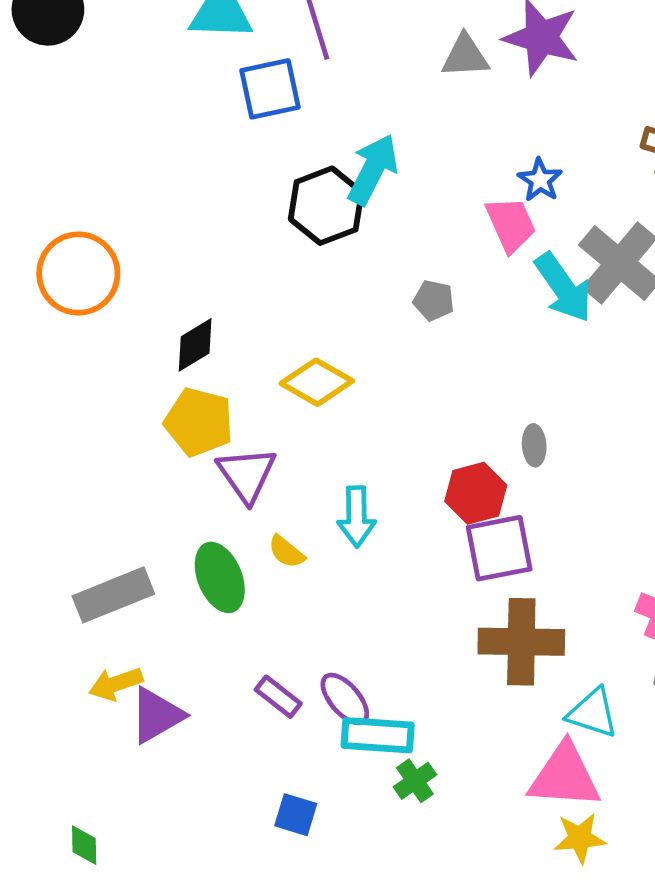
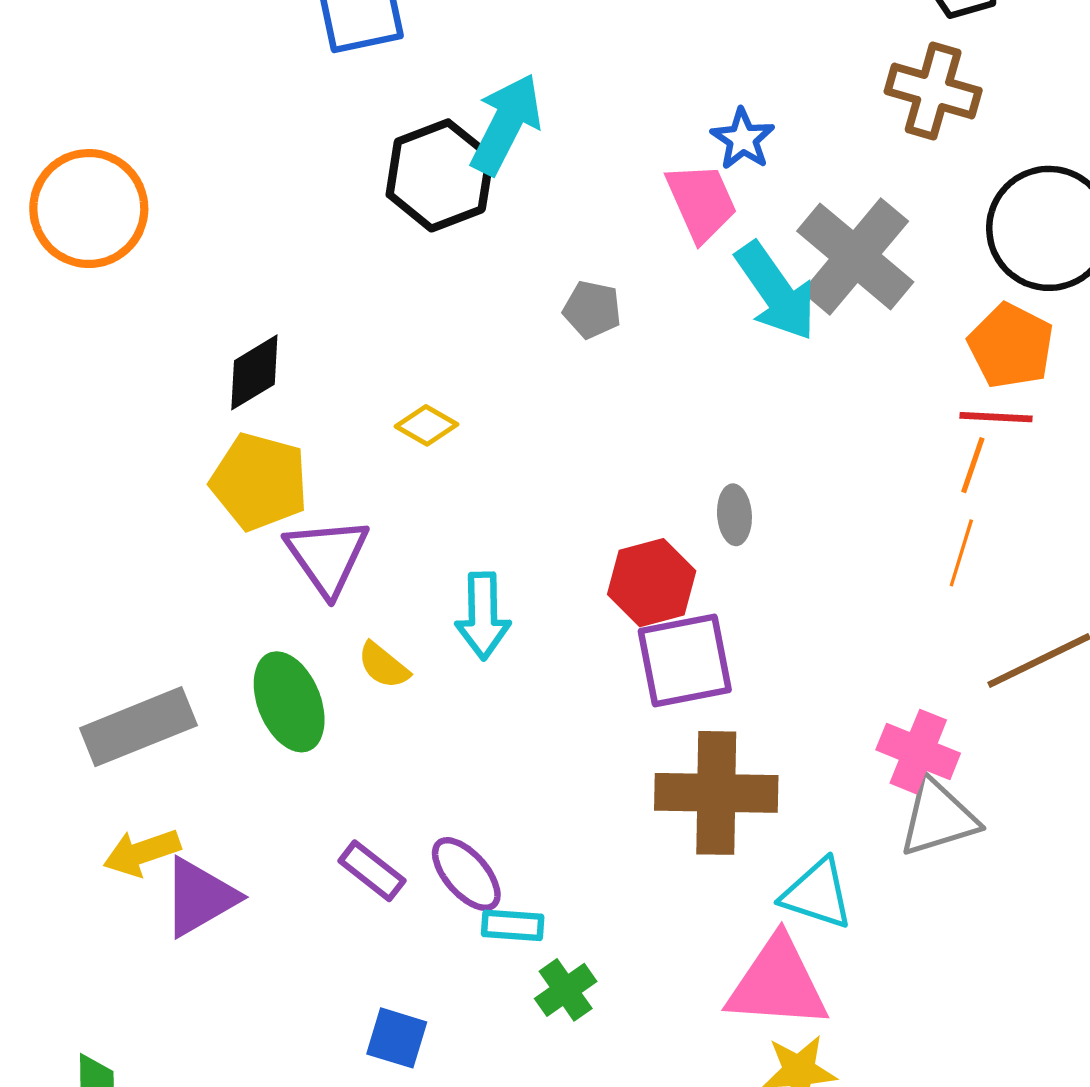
orange circle: (78, 274) -> (89, 209), moved
yellow diamond: (317, 382) -> (427, 425), size x0.6
cyan rectangle: (378, 735) -> (513, 925), size x0.6

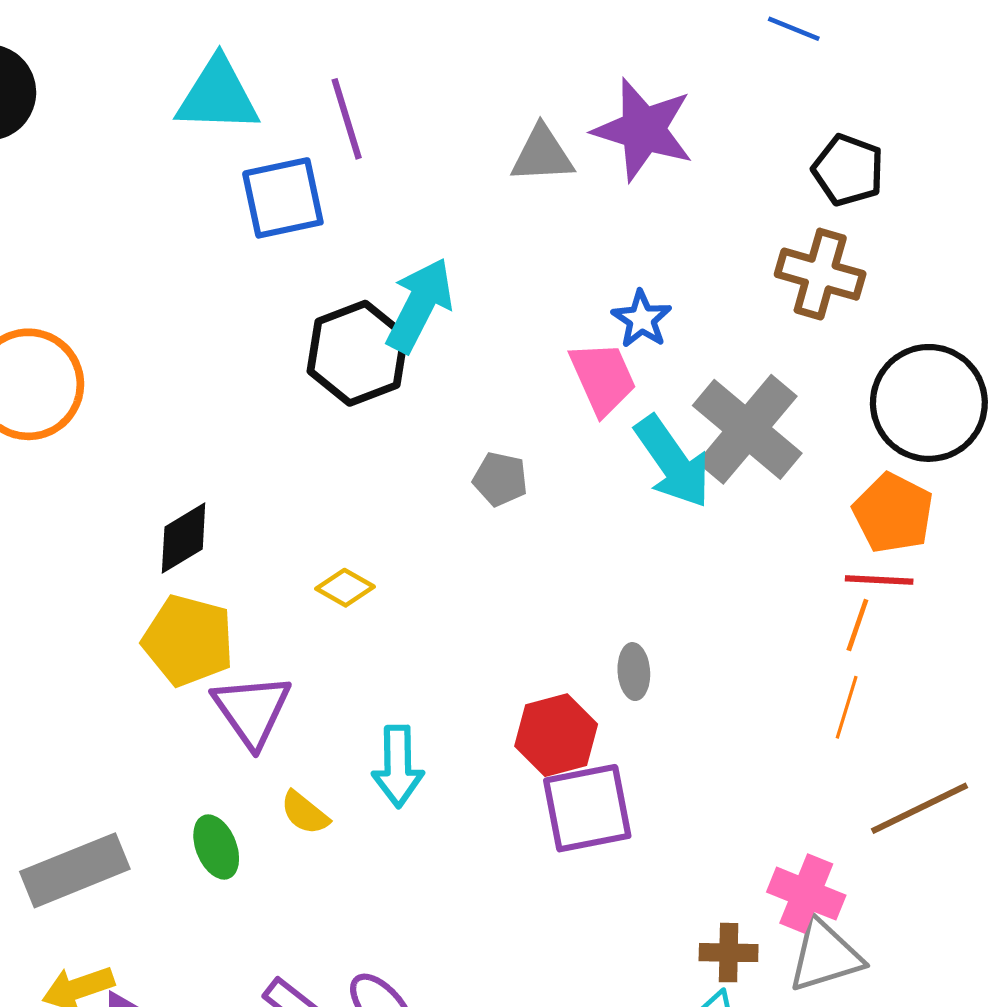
green ellipse: (289, 702) -> (216, 847), size x0.7
brown cross: (716, 793) -> (729, 953), moved, size x0.5

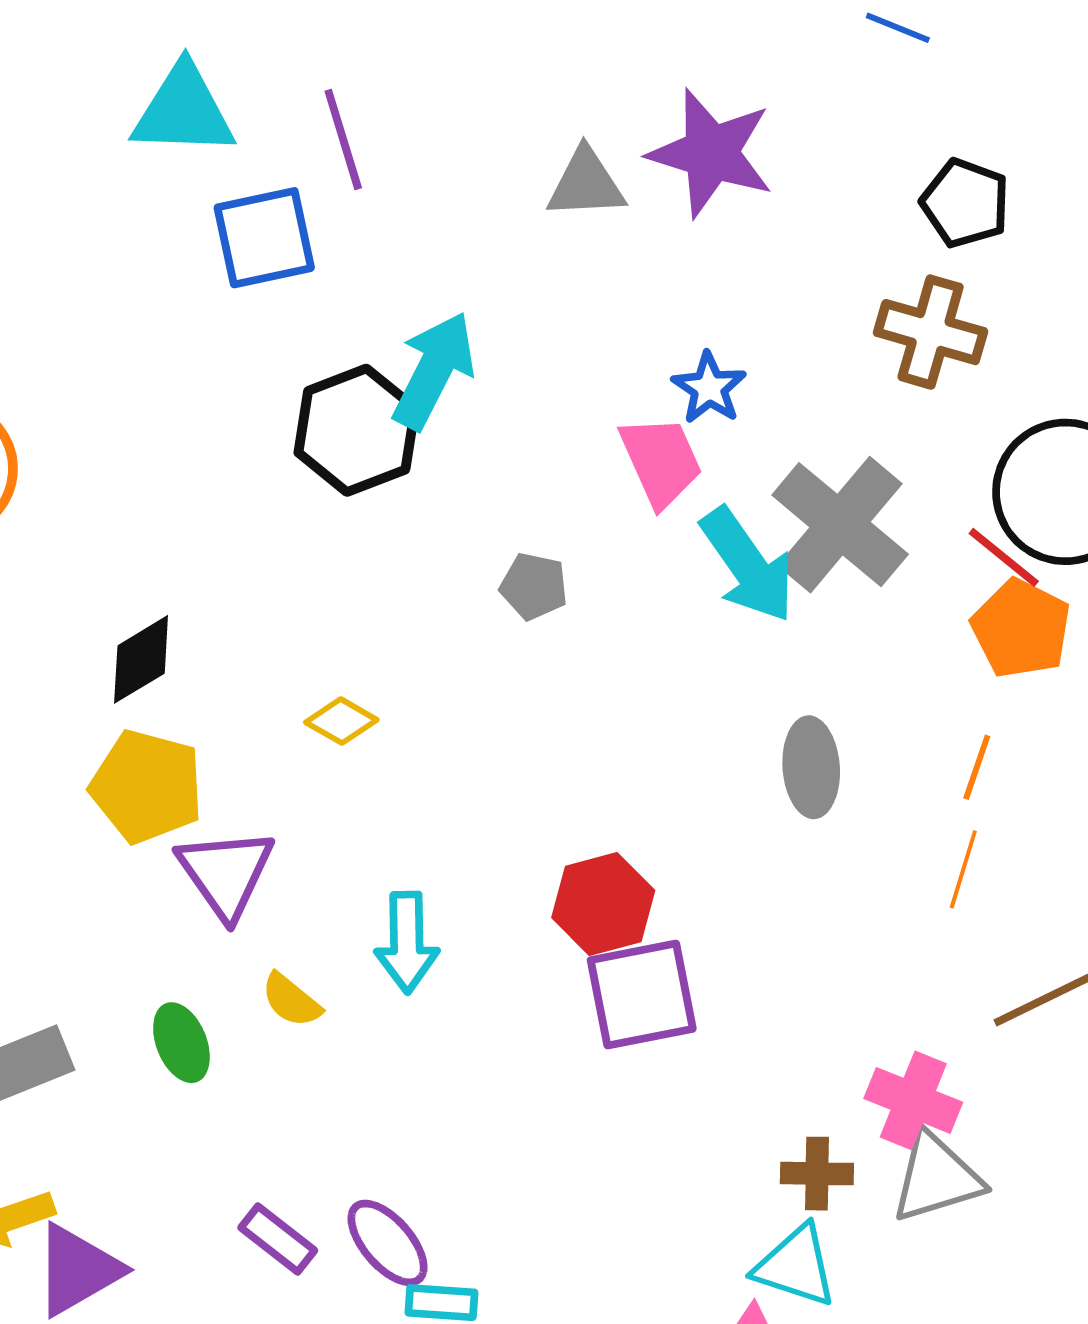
red line: (879, 580) -> (1004, 557), moved, turned 36
gray ellipse: (634, 672) -> (811, 767), moved, size x1.4

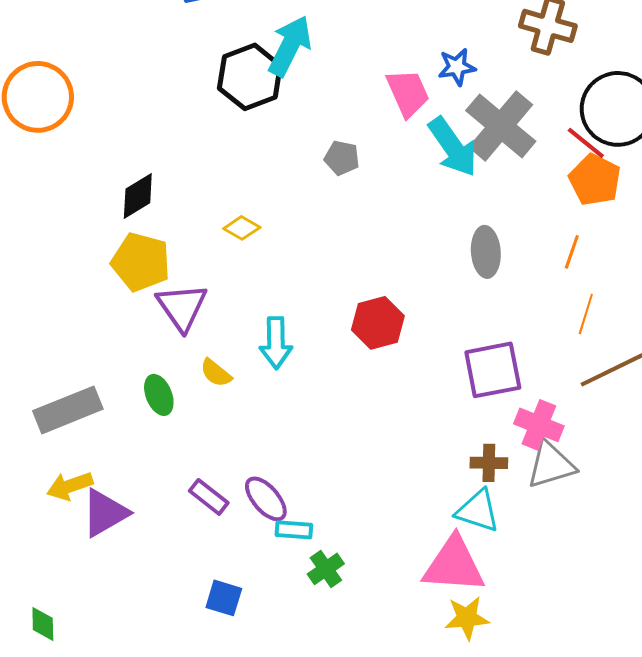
blue star: (709, 388) -> (457, 67), moved, turned 30
orange line: (963, 869) -> (586, 314), moved
purple square: (642, 994) -> (493, 370), moved

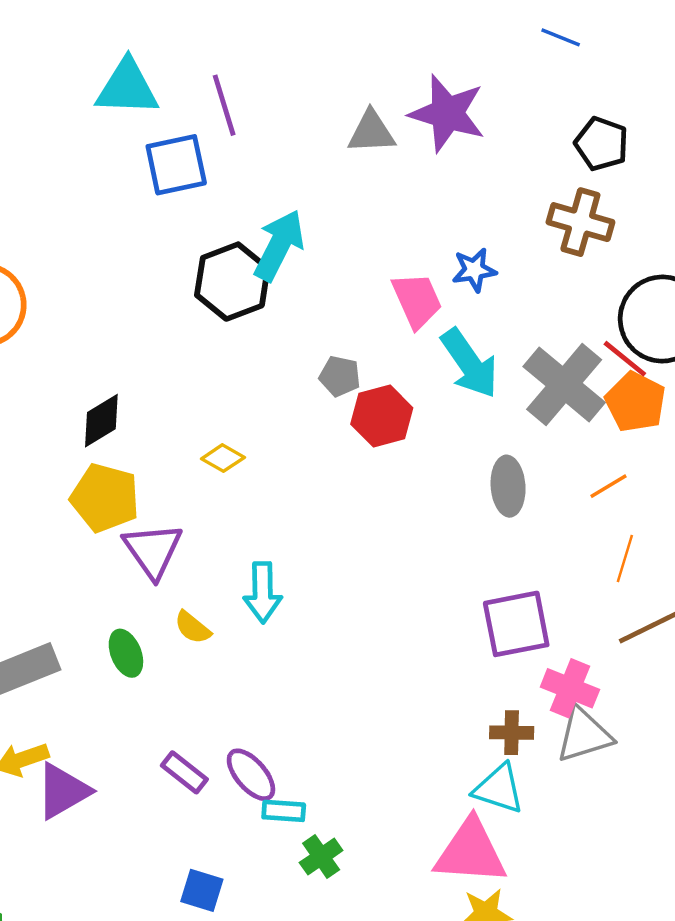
gray cross: (501, 126) -> (564, 384), moved
orange line: (572, 252) -> (609, 486), turned 40
red hexagon: (378, 323) -> (382, 416), moved

